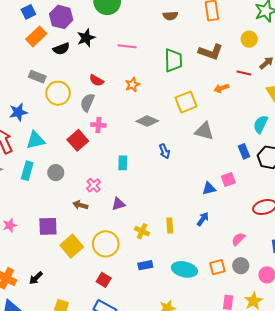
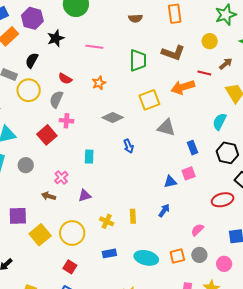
black semicircle: (61, 49) -> (32, 60), moved, turned 140
orange arrow: (221, 88) -> (183, 87), size x1.6
blue rectangle: (244, 151) -> (193, 148), moved

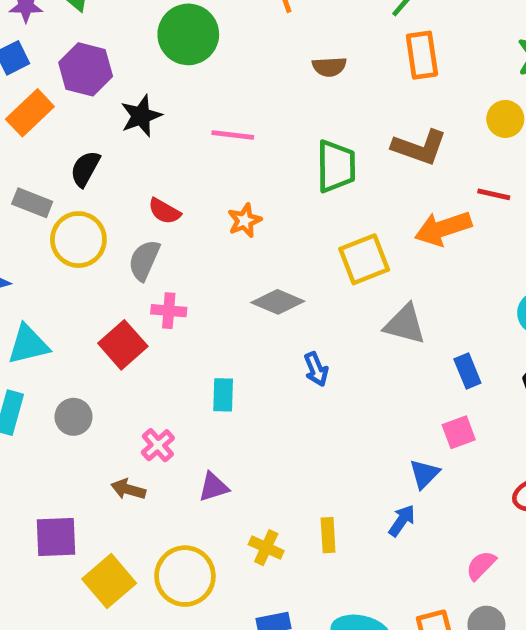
blue triangle: (170, 182) -> (424, 474), moved, turned -32

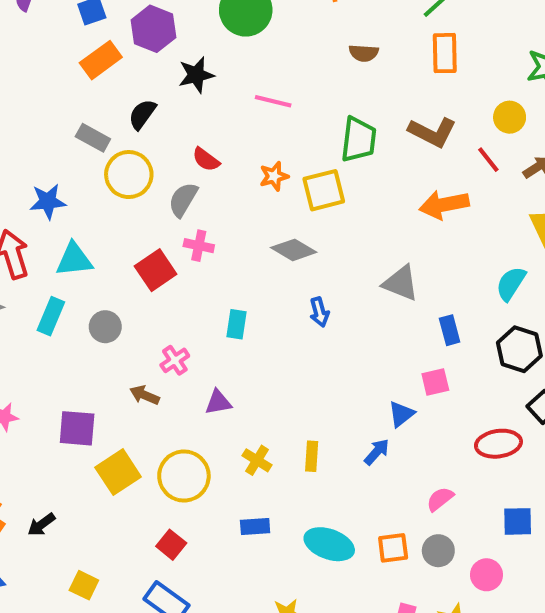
red line: (494, 194) -> (488, 160), moved, turned 32
yellow square: (364, 259) -> (324, 190), moved

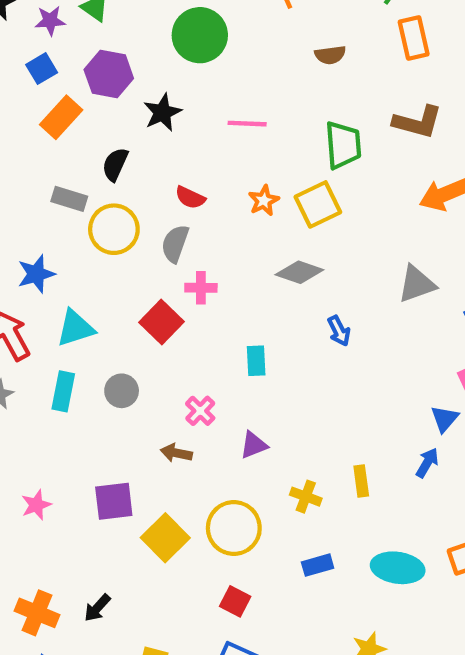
gray triangle: (401, 283) -> (417, 284), turned -30

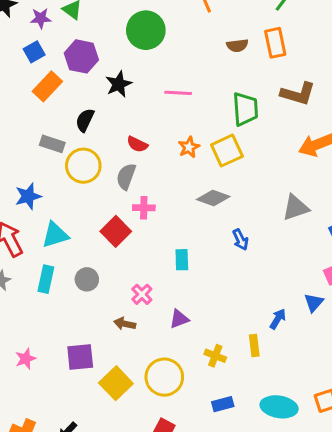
orange rectangle: (414, 38) -> (275, 43), moved
blue arrow: (427, 463) -> (278, 319), moved

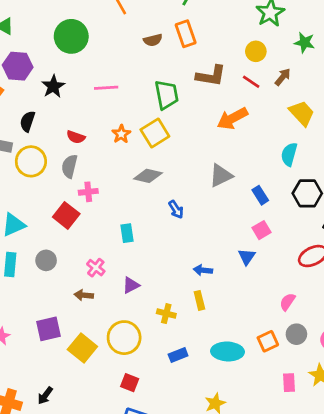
blue arrow: (278, 319) -> (203, 270), moved, turned -108

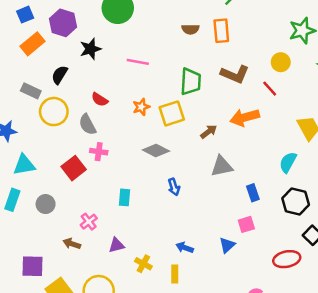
brown arrow: (283, 77) -> (209, 132), moved
gray semicircle: (69, 166) -> (87, 125), turned -55
yellow cross: (166, 314) -> (143, 264), moved

